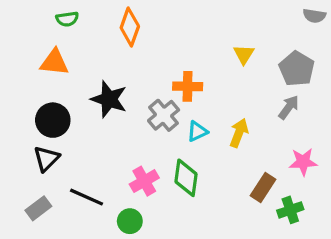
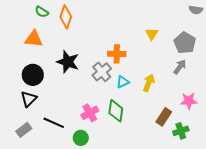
green semicircle: (67, 19) -> (42, 12), turned 40
orange diamond: (130, 27) -> (66, 17), moved

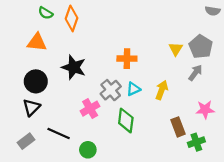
yellow triangle: (152, 34) -> (176, 49), moved
gray cross: (102, 72) -> (111, 90), moved
pink cross: (90, 113) -> (90, 109), moved
brown rectangle: (164, 117) -> (178, 127), turned -54

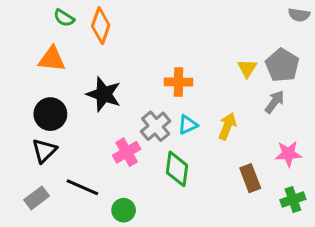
green cross: (196, 142) -> (293, 199), moved

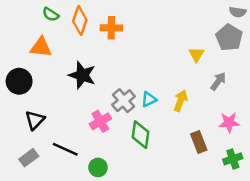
gray pentagon: (282, 65) -> (229, 38), moved
orange cross: (178, 82) -> (111, 28), moved
black circle: (50, 114) -> (19, 81), moved

